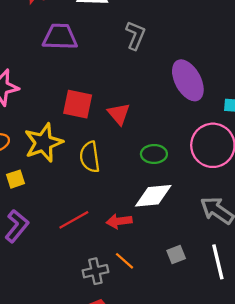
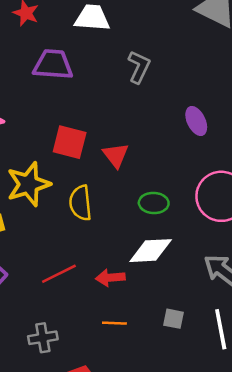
purple ellipse: (188, 80) -> (196, 121), size x0.6
gray square: (176, 255) -> (174, 319), turned 30
orange line: (124, 261) -> (114, 323), turned -42
gray cross: (95, 271) -> (43, 338), moved

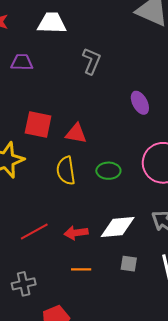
purple trapezoid: (53, 65) -> (22, 62), size x0.7
red triangle: (116, 155) -> (76, 133), turned -40
yellow semicircle: (80, 203) -> (66, 171), moved
white diamond: (151, 251) -> (118, 227), moved

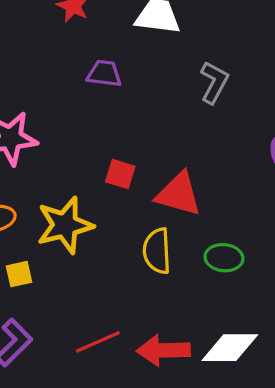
red square: (38, 124) -> (120, 174), size x0.7
red triangle: (76, 133) -> (179, 194), size x1.4
red arrow: (76, 233) -> (163, 350), size x1.4

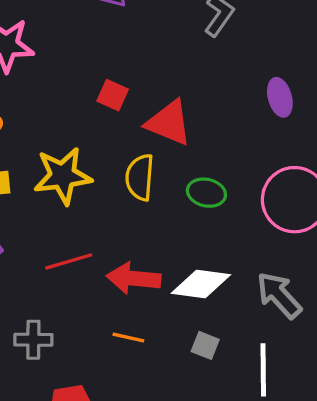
yellow star: (65, 225) -> (63, 176), moved

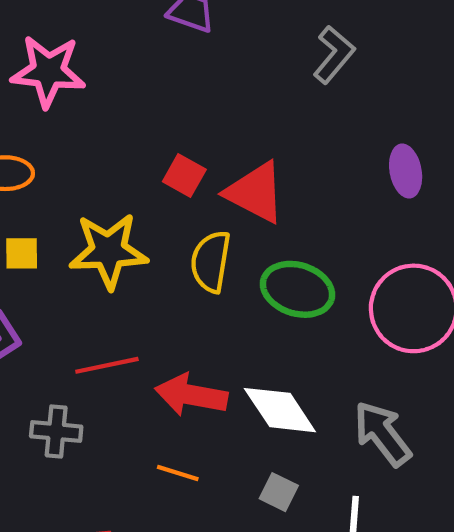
red square: (113, 95) -> (184, 175), moved
green ellipse: (206, 193) -> (298, 289), size x1.4
white diamond: (201, 284) -> (280, 410), turned 44
gray cross: (33, 340) -> (56, 431), moved

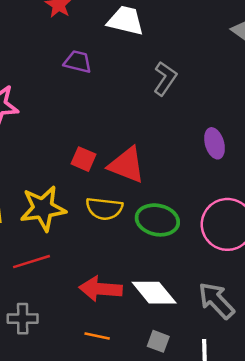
yellow semicircle: (211, 262) -> (104, 209), turned -87
red line: (107, 365) -> (32, 262), moved

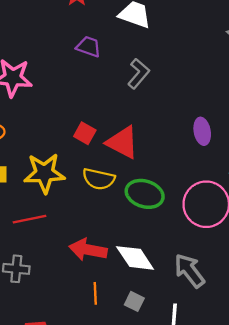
gray L-shape: (165, 79) -> (139, 74), moved
orange line: (97, 336) -> (95, 293), moved, turned 70

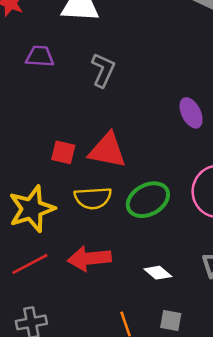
green ellipse: (145, 194) -> (148, 200), turned -30
red arrow: (88, 250) -> (89, 258), moved
white diamond: (135, 258) -> (158, 273), size x0.6

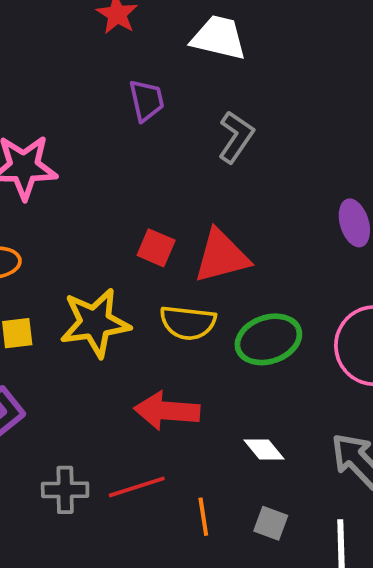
purple trapezoid: (40, 56) -> (146, 100), turned 64
red triangle: (107, 150) -> (221, 256), turned -36
red line: (30, 264) -> (137, 487), moved

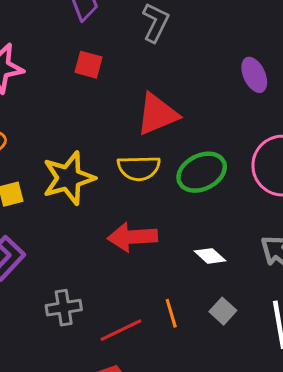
red square: (156, 248) -> (88, 65), moved
red line: (137, 487) -> (121, 330), moved
gray square: (271, 523) -> (223, 311), turned 30

